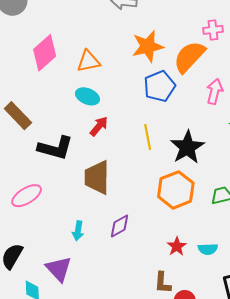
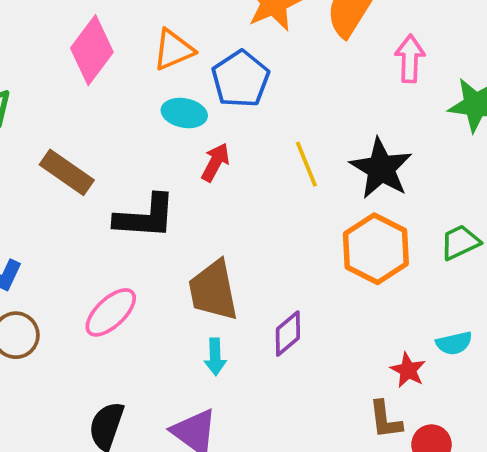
blue pentagon: (159, 86) -> (241, 79), moved
brown trapezoid: (97, 177) -> (213, 290), moved
red star: (177, 246) -> (408, 370), moved

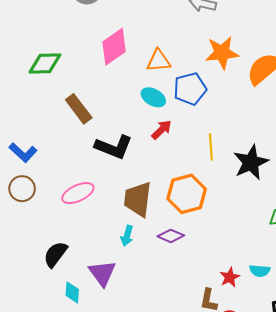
orange hexagon: (376, 249) -> (187, 194), moved
purple diamond: (288, 334) -> (171, 236), turned 45

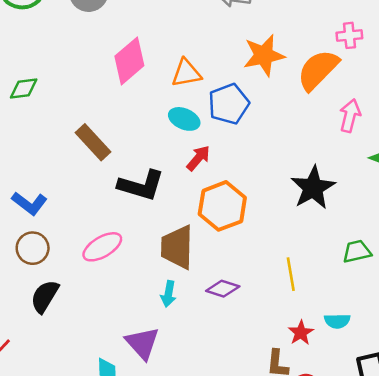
green diamond: (45, 63) -> (24, 88), moved, size x0.7
yellow line: (211, 147) -> (291, 274), moved
orange hexagon: (187, 194) -> (222, 206), moved
black semicircle: (55, 254) -> (45, 296), moved

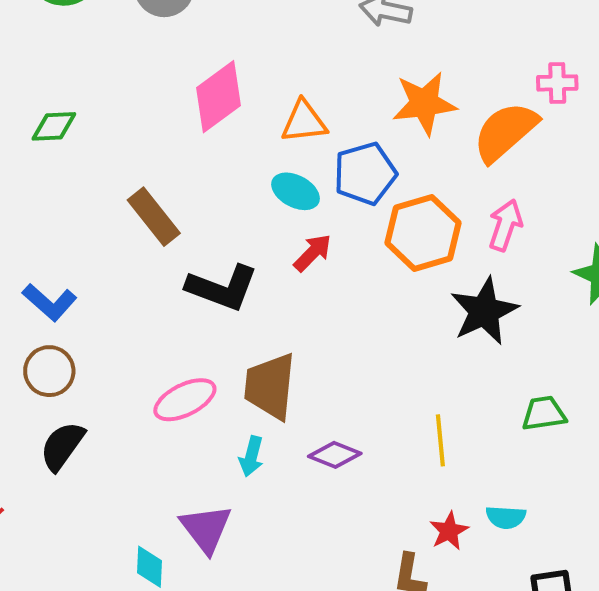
pink arrow: (350, 116) -> (505, 225), moved
orange hexagon: (222, 206) -> (423, 233), moved
pink ellipse: (102, 247) -> (185, 400), moved

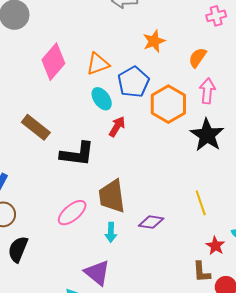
orange star: (424, 103) -> (154, 41), size x0.7
orange semicircle: (505, 132) -> (198, 58), moved, size x0.6
cyan ellipse: (295, 191) -> (102, 99), turned 40

